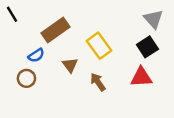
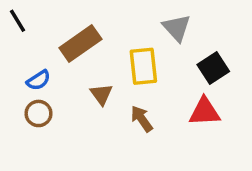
gray triangle: (153, 19) -> (177, 28), moved
yellow rectangle: (99, 46) -> (143, 66), turned 30
blue semicircle: (36, 55) -> (38, 80), moved

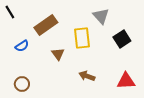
red triangle: (205, 112) -> (126, 81), moved
brown circle: (38, 113) -> (22, 84), moved
brown arrow: (142, 119) -> (87, 76), moved, turned -35

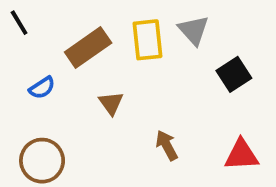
yellow rectangle: (82, 38) -> (147, 40), moved
brown arrow: (87, 76) -> (167, 145), turned 42
brown circle: (22, 84) -> (42, 161), size x1.5

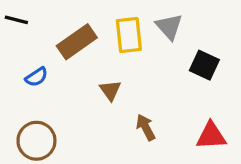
black line: (19, 23) -> (16, 20), turned -45
black square: (234, 74) -> (204, 65), turned -32
brown triangle: (111, 103) -> (110, 90), moved

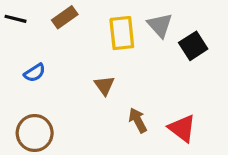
brown rectangle: (77, 42) -> (65, 17), moved, size x0.7
black square: (204, 65) -> (193, 46), moved, turned 32
red triangle: (211, 136) -> (182, 128), moved, turned 40

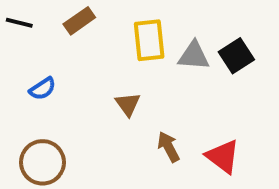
gray triangle: (160, 25) -> (194, 56), moved, turned -44

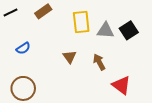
black line: (19, 23) -> (11, 12), turned -40
brown arrow: (168, 147) -> (99, 62), moved

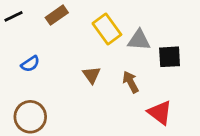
yellow rectangle: (81, 22) -> (107, 29), turned -30
black square: (129, 30) -> (170, 57), moved, turned 30

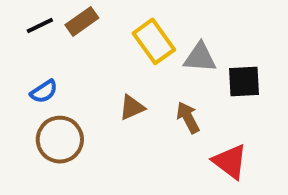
black line: (14, 16) -> (40, 25), moved
brown triangle: (92, 75) -> (132, 108), turned 42
brown circle: (30, 117) -> (60, 140), moved

